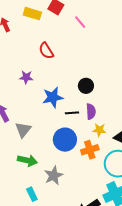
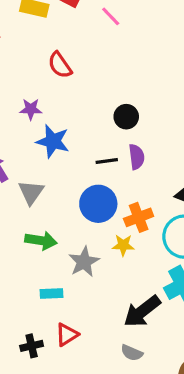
blue star: (53, 97) -> (53, 141), moved, turned 30
yellow star: (99, 130) -> (123, 245), moved
cyan rectangle: (32, 194) -> (52, 293), turned -64

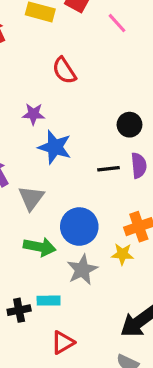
blue circle: (98, 204) -> (79, 227), moved
black cross: (32, 346) -> (19, 310), moved

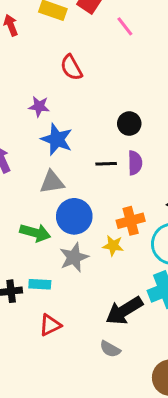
gray triangle: (31, 198) -> (52, 182), moved, turned 40

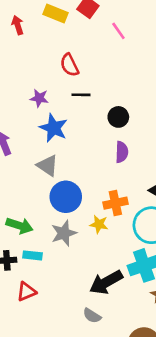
black line: (106, 164) -> (81, 95), moved
gray triangle: (52, 182) -> (47, 166), turned 40
green arrow: (35, 233) -> (20, 226), moved
red triangle: (50, 325) -> (26, 292), moved

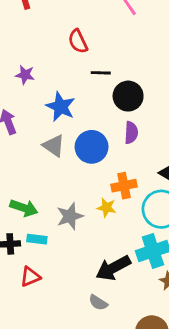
black line: (81, 95) -> (101, 73), moved
purple star: (39, 98) -> (25, 75), moved
black circle: (118, 117) -> (128, 96), size x1.4
blue circle: (66, 197) -> (92, 147), moved

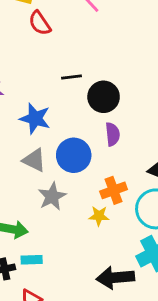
red semicircle: (78, 41) -> (40, 23), moved
gray star: (70, 216) -> (52, 196), moved
black arrow: (113, 268) -> (115, 278), turned 32

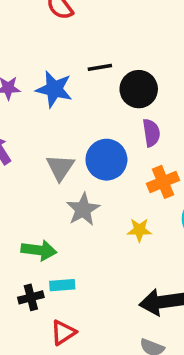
blue star: (35, 119) -> (54, 89), moved
gray triangle: (34, 160) -> (60, 167), turned 40
orange cross: (114, 190) -> (163, 182), moved

